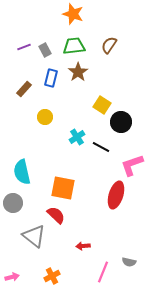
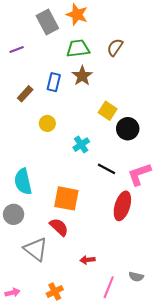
purple line: (24, 47) -> (17, 49), moved
gray rectangle: (45, 50) -> (47, 22), moved, size x1.6
black line: (101, 147) -> (107, 169), moved

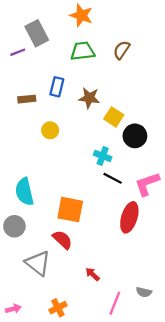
gray rectangle: (47, 22) -> (37, 33), moved
brown star: (82, 76) -> (89, 98), moved, turned -30
brown rectangle: (25, 94) -> (27, 99), turned 42
cyan cross: (81, 145) -> (103, 156), moved, turned -35
red arrow: (88, 260) -> (93, 274), turned 48

